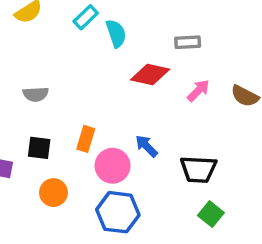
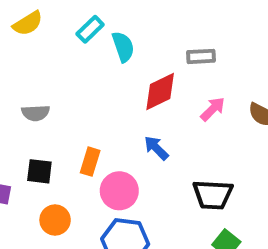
red diamond: (150, 75) -> (160, 92), turned -39
blue arrow: (146, 146) -> (156, 148), moved

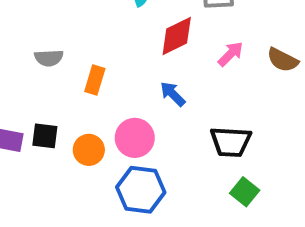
orange rectangle: (90, 162) -> (95, 80), moved
black square: (39, 171) -> (45, 136), moved
orange circle: (55, 220) -> (89, 150), moved

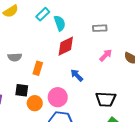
red diamond: (177, 36) -> (66, 46), moved
black square: (45, 136) -> (22, 90), moved

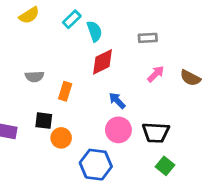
pink circle: (58, 97) -> (118, 130), moved

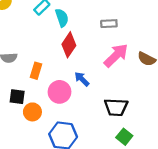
red diamond: (102, 62) -> (69, 45), turned -30
pink arrow: (156, 74) -> (116, 55), size x1.6
pink circle: (118, 130) -> (59, 92), moved

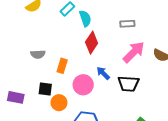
black trapezoid: (116, 107) -> (128, 84), moved

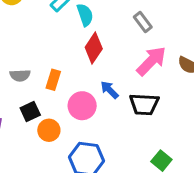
gray rectangle: (127, 24) -> (143, 22), turned 56
gray semicircle: (38, 54) -> (20, 75), moved
black square: (45, 89) -> (30, 111), turned -32

